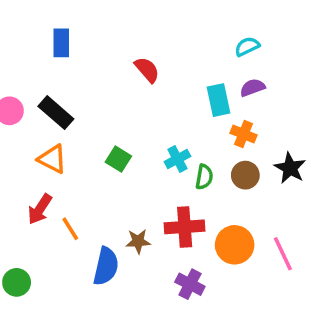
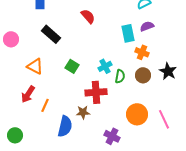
black rectangle: (56, 113) -> (51, 34), moved
red cross: (185, 227) -> (96, 92), moved
orange line: (70, 229) -> (45, 105), turned 56

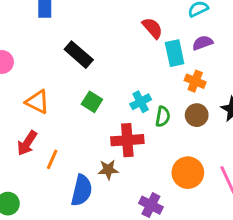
red semicircle: (88, 16) -> (152, 28), moved
black rectangle: (51, 34) -> (79, 55), moved

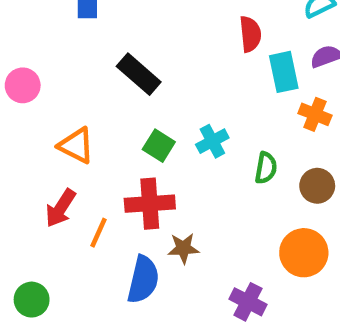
red semicircle: (152, 28) -> (250, 34), turned 35
cyan cross: (141, 102) -> (212, 141), moved
brown circle: (197, 115) -> (317, 186), moved
red cross: (127, 140) -> (150, 204), moved

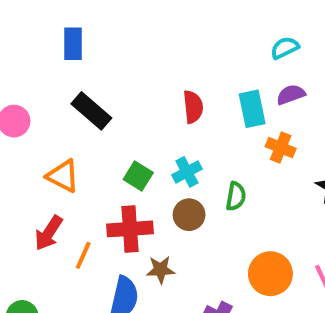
red semicircle: (250, 34) -> (193, 107), moved
black rectangle: (139, 74) -> (91, 111), moved
brown circle: (317, 186) -> (189, 215), moved

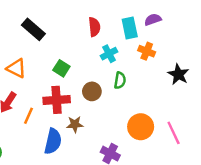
cyan cross: (187, 172) -> (109, 54), moved

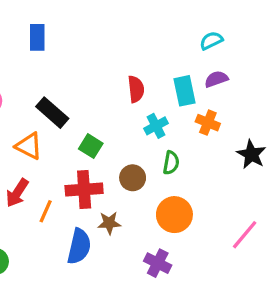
black rectangle: (33, 29) -> (52, 113), moved
orange circle: (141, 127) -> (174, 215), moved
pink line: (174, 133) -> (245, 235), turned 65

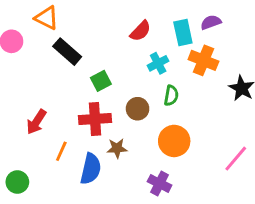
red semicircle: (136, 89) -> (140, 31), turned 50
orange cross: (208, 123) -> (203, 60), size x1.4
orange triangle: (29, 146) -> (47, 18), moved
green square: (91, 146) -> (101, 81), turned 30
orange line: (46, 211) -> (61, 151), moved

